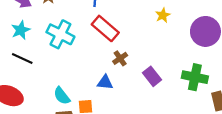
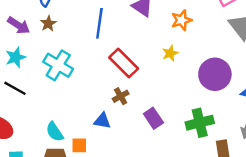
red rectangle: (105, 28) -> (124, 63), moved
green cross: (195, 77) -> (200, 123), turned -30

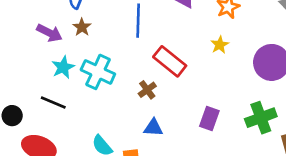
cyan star: (16, 57) -> (63, 67), moved
brown cross: (121, 96) -> (147, 90), moved
purple rectangle: (153, 118) -> (209, 118), turned 60

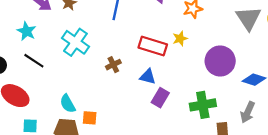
red rectangle: (170, 61) -> (153, 46), moved, turned -32
cyan star: (63, 67) -> (27, 31), moved, turned -30
blue triangle: (153, 128) -> (148, 77), moved

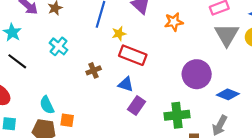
yellow star: (180, 39) -> (119, 34), moved
cyan cross: (75, 42) -> (59, 46), size x0.7

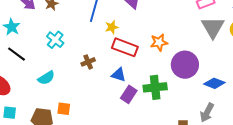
orange star: (174, 22) -> (159, 42), moved
cyan semicircle: (47, 105) -> (46, 78), moved, turned -96
green cross: (177, 115) -> (155, 87), moved

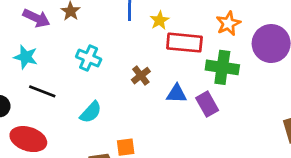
blue triangle: (119, 75) -> (177, 94), moved
green cross: (155, 87) -> (222, 67), moved, turned 30
purple rectangle: (129, 94) -> (207, 104), turned -48

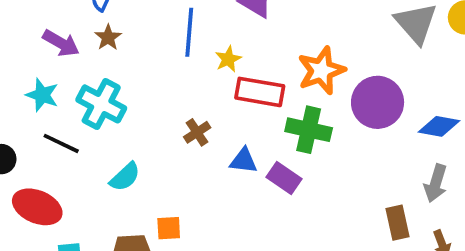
orange star: (228, 23) -> (321, 71), size x1.4
cyan cross: (89, 58) -> (101, 104), moved, size x1.4
purple rectangle: (207, 104) -> (284, 178), turned -30

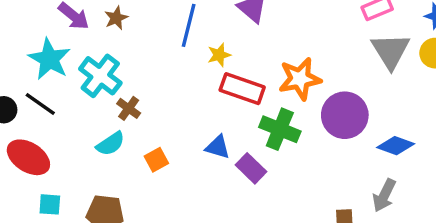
cyan star: (42, 95) -> (49, 59), size x1.4
brown cross: (197, 132) -> (129, 108), moved, turned -30
black line: (61, 143) -> (40, 104), moved
orange square: (169, 228) -> (156, 160), moved, turned -35

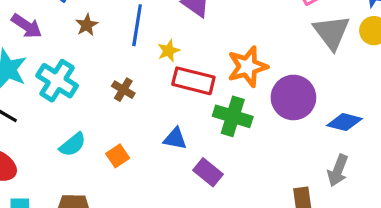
brown star: (116, 18) -> (87, 25), moved
brown cross: (129, 108) -> (123, 90), moved
purple rectangle: (251, 168) -> (208, 172), moved

